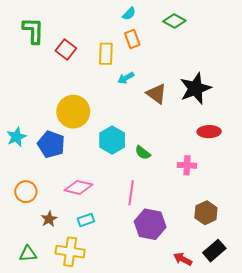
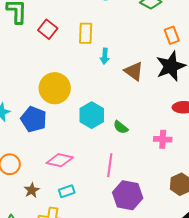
orange rectangle: (132, 39) -> (172, 35), moved
cyan arrow: (126, 78) -> (105, 56), turned -56

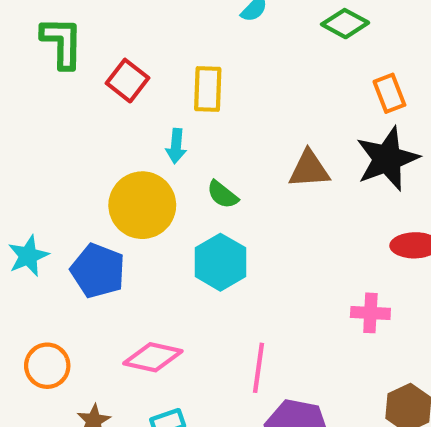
cyan arrow: (105, 56) -> (176, 146), moved
brown triangle: (134, 71) -> (309, 169), turned -40
green semicircle: (121, 127) -> (223, 195), moved

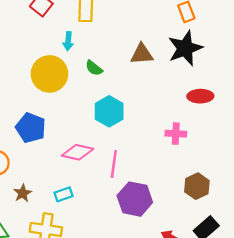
cyan hexagon: (220, 262) -> (109, 111), moved
blue pentagon: (98, 271) -> (31, 128), moved
pink diamond: (153, 357) -> (78, 152), moved

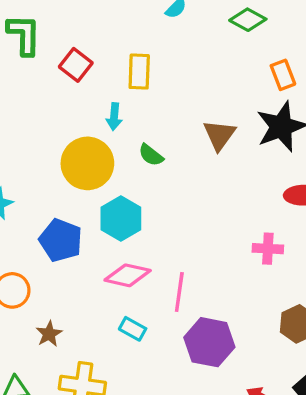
brown triangle: (142, 54) -> (219, 135), turned -50
cyan hexagon: (109, 111) -> (121, 219), moved
cyan rectangle: (64, 194) -> (133, 329), moved, turned 48

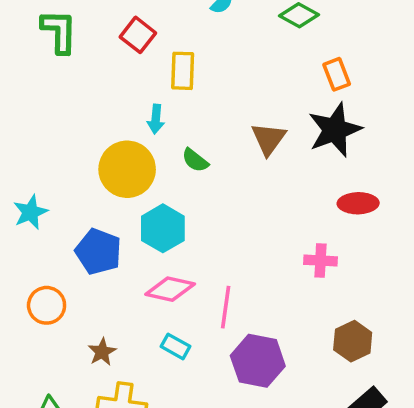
red square: (76, 65) -> (138, 35), moved
brown star: (49, 334) -> (102, 352), moved

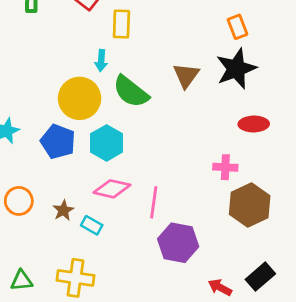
green semicircle: (195, 160) -> (131, 92), size x1.8
blue pentagon: (98, 252) -> (58, 142), moved
brown hexagon: (353, 341) -> (250, 205), moved, size x1.4
cyan rectangle: (175, 346) -> (92, 225), moved
brown star: (102, 352) -> (63, 210), moved

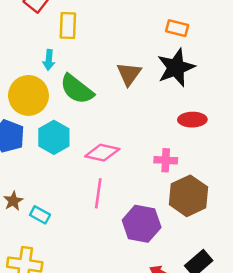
orange rectangle: (237, 27) -> (177, 28), turned -55
pink diamond: (112, 189) -> (102, 153), moved
purple hexagon: (178, 243) -> (142, 224), moved

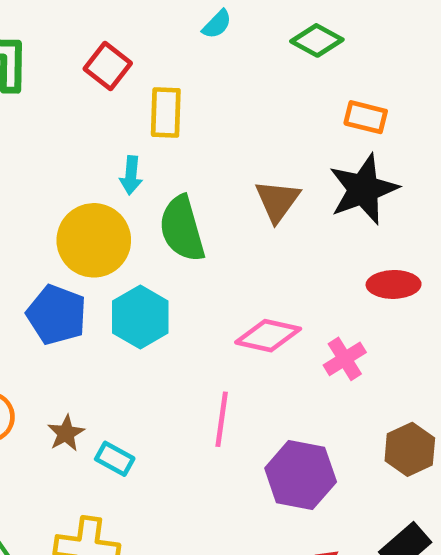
green semicircle: (77, 89) -> (182, 229), turned 36
pink diamond: (102, 153) -> (268, 336), moved
pink cross: (166, 160) -> (345, 359), turned -35
brown hexagon: (189, 196) -> (410, 449), moved, size x0.7

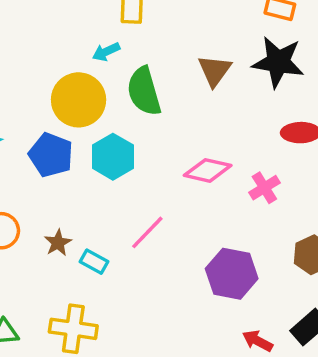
cyan arrow: (131, 175) -> (106, 52), turned 60
black star: (363, 189) -> (278, 62), turned 30
pink line: (222, 419) -> (147, 232), moved, turned 36

